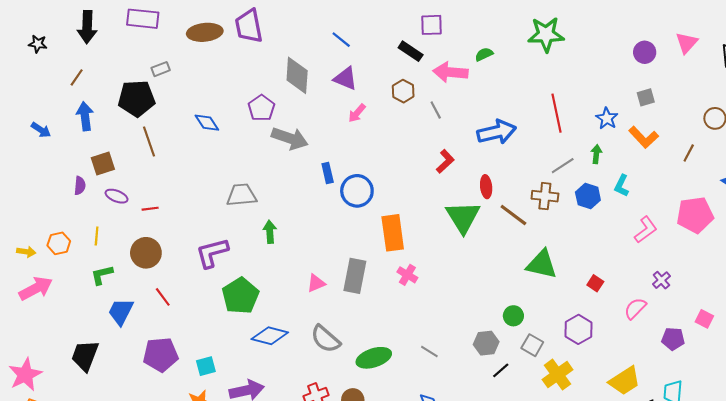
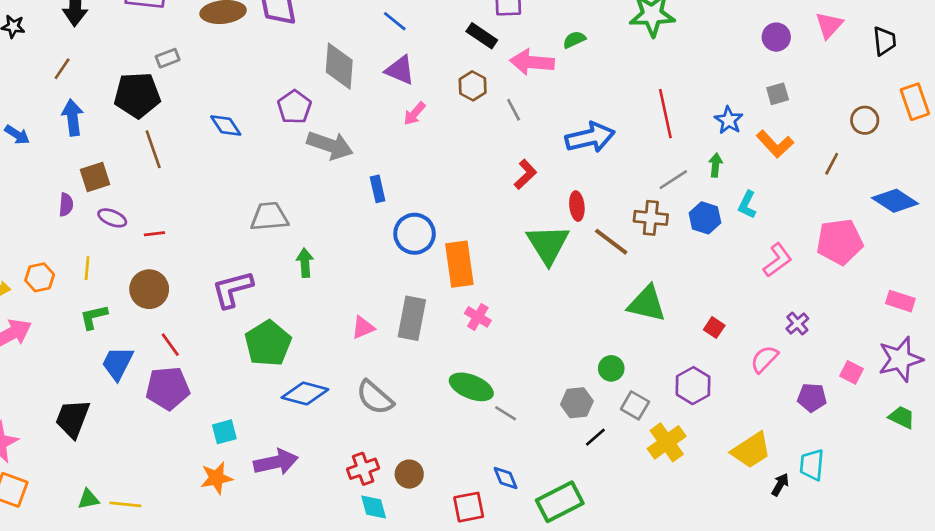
blue circle: (357, 191) -> (415, 234), moved
purple pentagon: (161, 355) -> (168, 388), moved
green ellipse: (374, 358) -> (471, 387), moved, turned 40

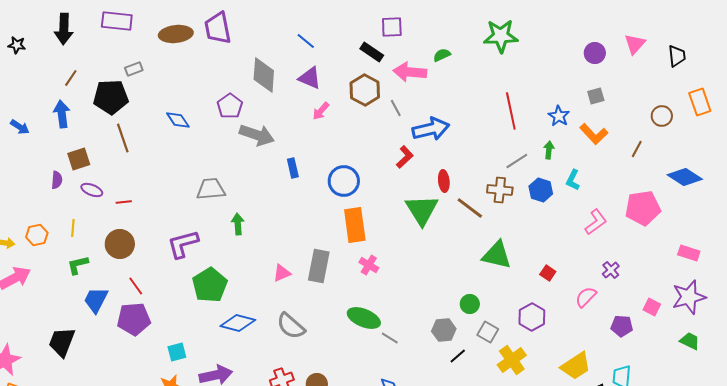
brown line: (62, 69) -> (71, 78), moved
brown hexagon: (473, 86) -> (365, 90), size x1.4
blue arrow: (590, 137) -> (431, 129), moved
blue circle: (415, 234) -> (344, 181), moved

